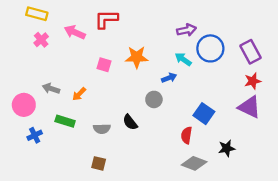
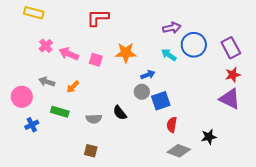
pink arrow: (75, 32) -> (69, 54), moved
pink cross: (41, 40) -> (46, 46), moved
blue arrow: (169, 78) -> (148, 75), moved
blue square: (204, 114) -> (161, 101), moved, turned 36

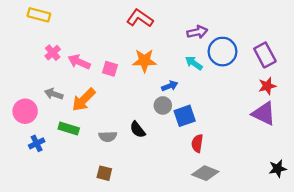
red L-shape: (98, 18) -> (140, 18), moved, turned 35
orange arrow: (73, 87) -> (84, 100), size x1.6
black star: (209, 137) -> (278, 169), moved

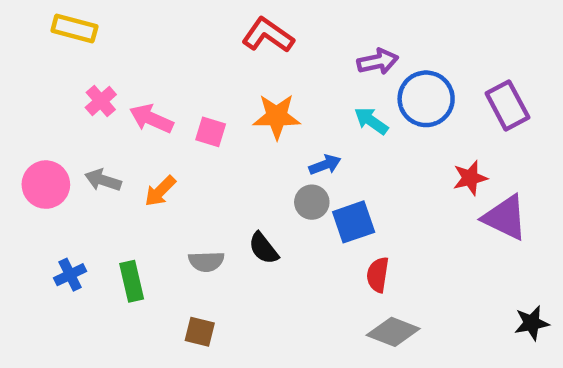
red star: (267, 86) -> (470, 178), moved
orange arrow: (84, 100) -> (160, 191), size x0.7
pink circle: (25, 111) -> (46, 185), moved
green rectangle: (69, 128) -> (132, 281), moved, turned 60

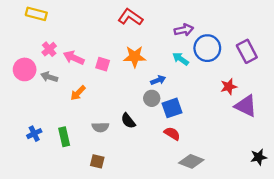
gray arrow: (103, 180) -> (49, 77), moved
pink circle: (46, 185) -> (25, 69), moved
red semicircle: (378, 275) -> (172, 134), moved, turned 112

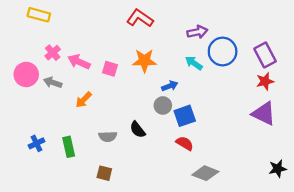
red star: (229, 87) -> (265, 81), moved

